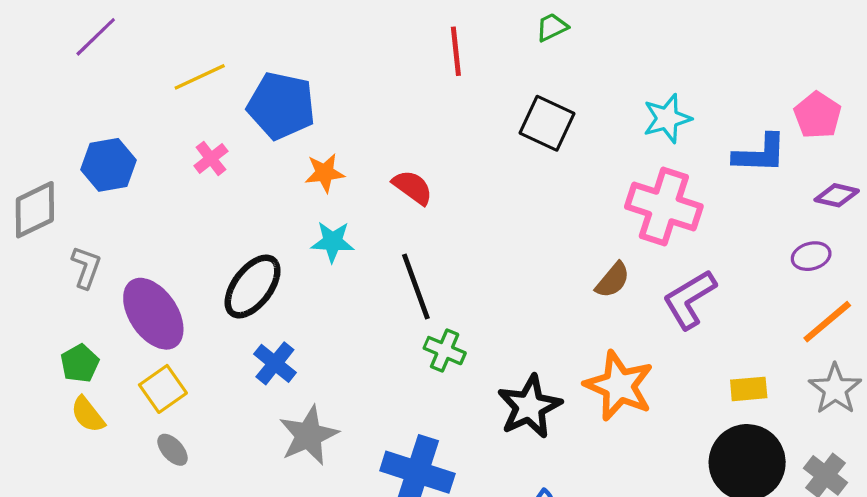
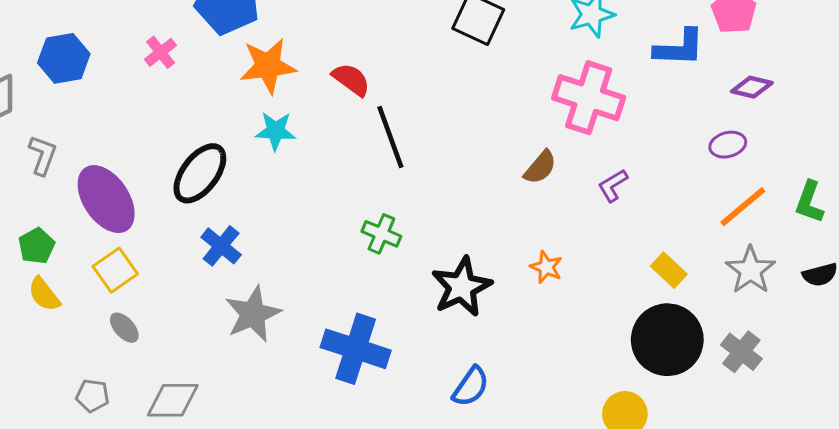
orange star: (325, 173) -> (268, 66), size x1.5
black line: (416, 286) -> (390, 137), moved
purple L-shape: (689, 299) -> (613, 185), size x0.6
orange star: (619, 386) -> (546, 267), size x0.5
yellow rectangle: (749, 389) -> (669, 270), turned 48

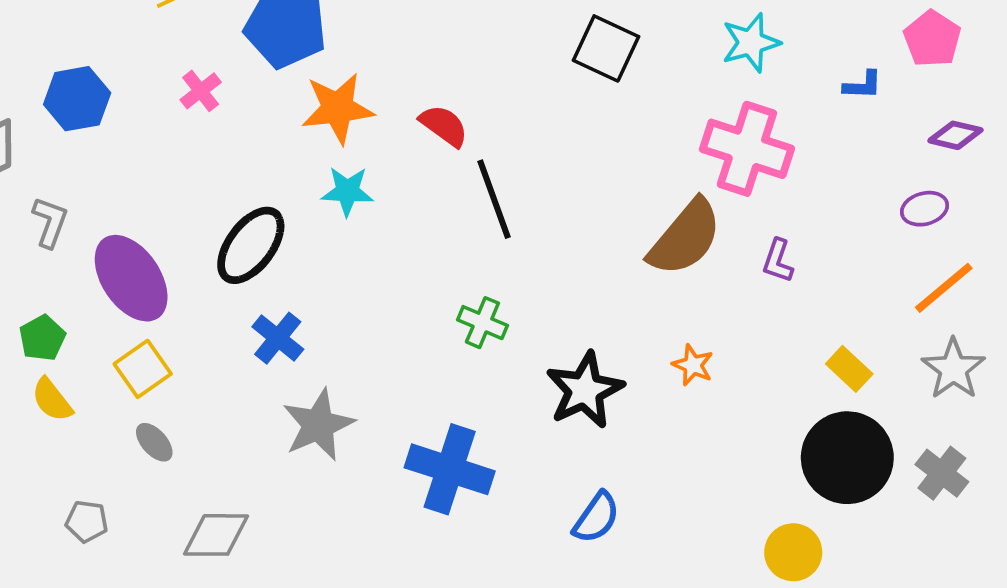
blue L-shape: (679, 48) -> (863, 85), size x0.6
brown semicircle: (540, 167) -> (685, 238), size x1.8
purple L-shape: (613, 185) -> (778, 261), turned -40
gray pentagon: (93, 396) -> (87, 521), moved

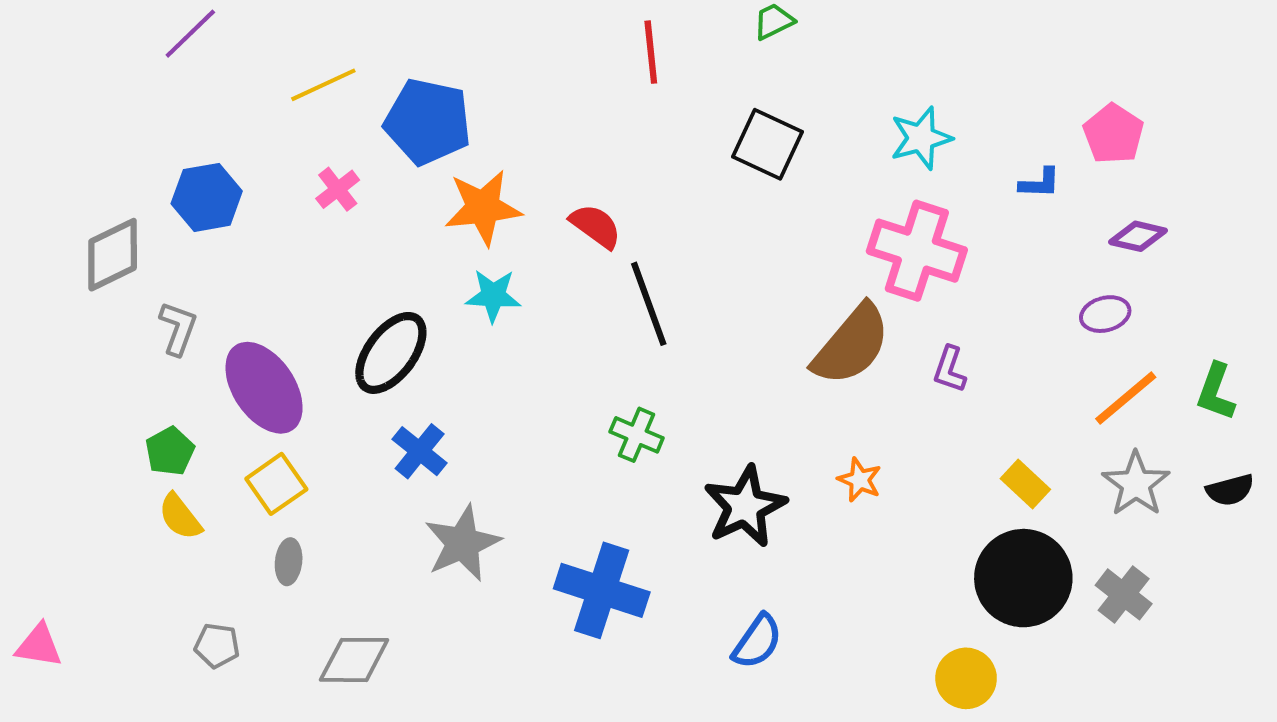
gray ellipse: (154, 442) -> (289, 562), turned 48

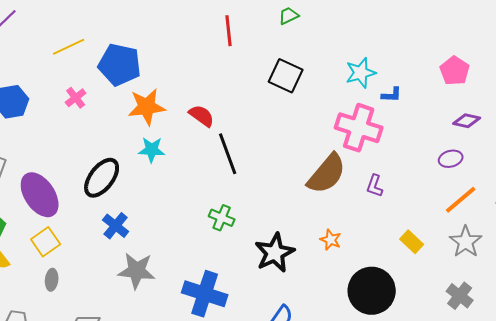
blue L-shape: (1040, 183) -> (392, 95), moved
gray star: (463, 543) -> (137, 271), turned 30
black circle: (1023, 578) -> (372, 291), moved

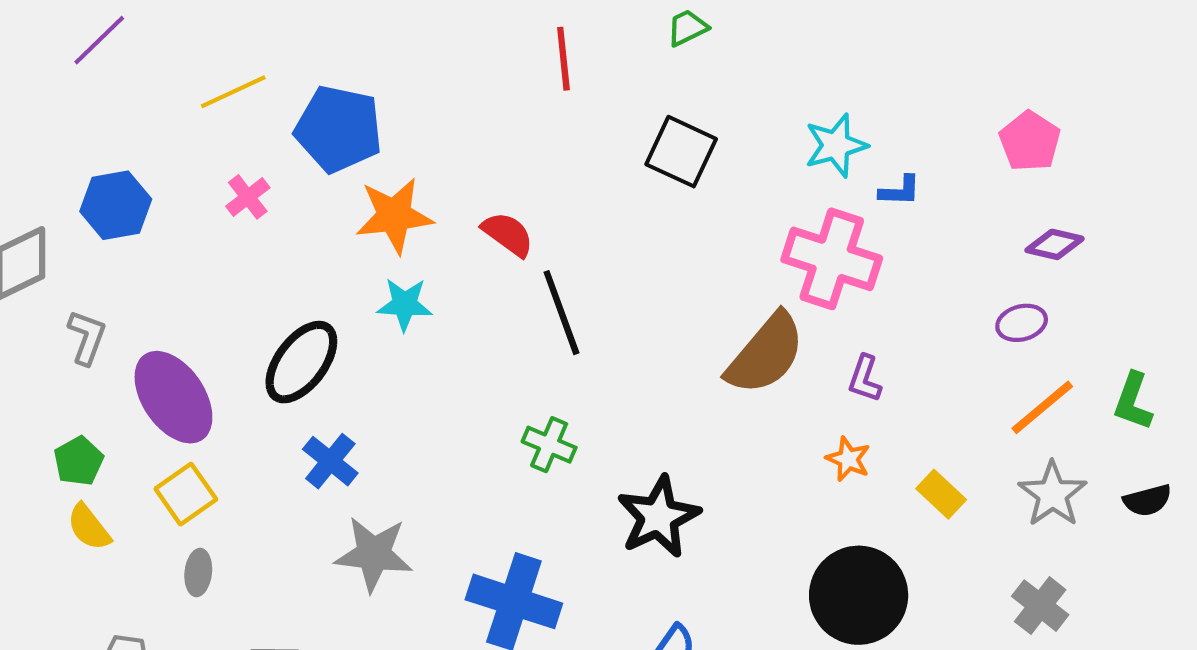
orange star: (331, 240) -> (848, 459), moved

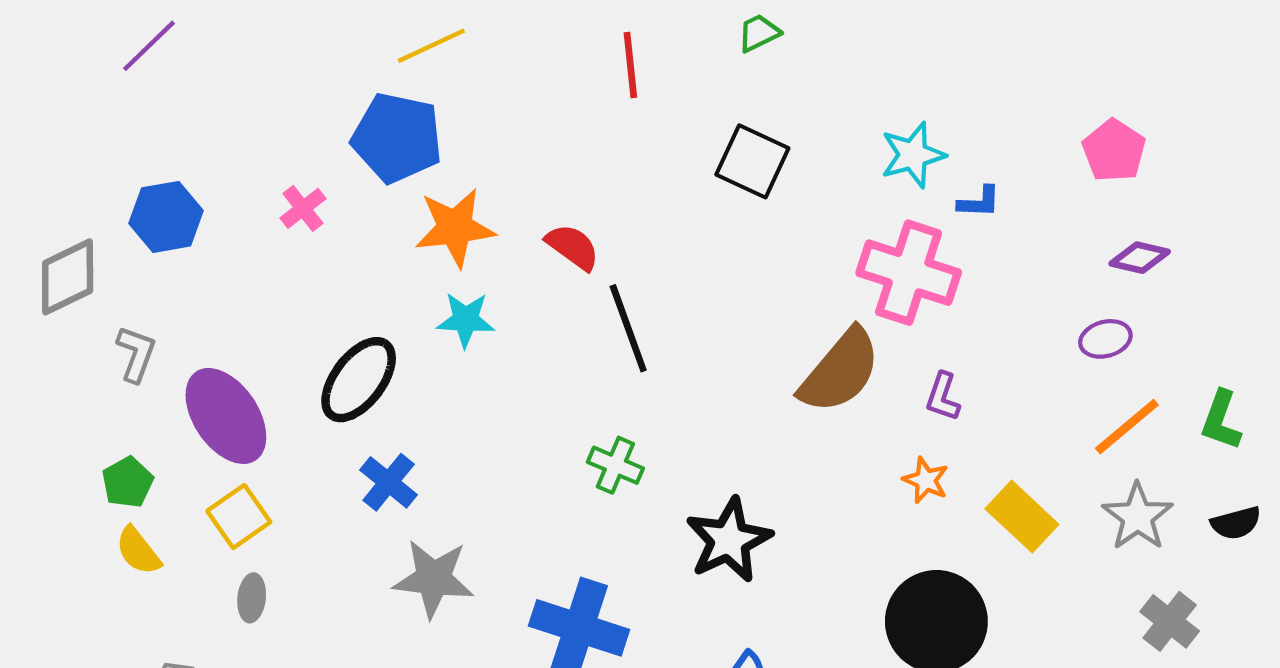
yellow line: (233, 92) -> (431, 46), moved
yellow rectangle: (941, 494) -> (1022, 517), size x1.4
gray cross: (1040, 606) -> (1170, 621), moved

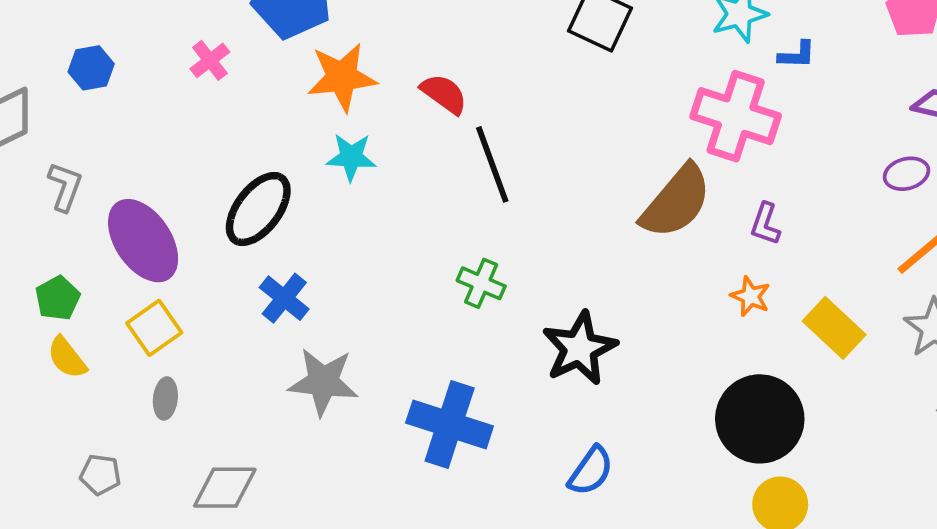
blue hexagon: (166, 217) -> (91, 68), size x0.7

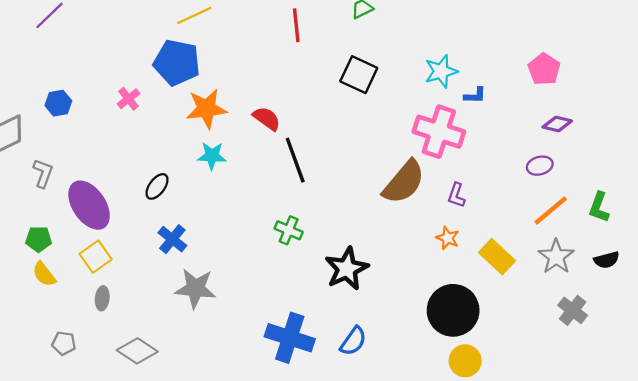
black ellipse: (258, 209) -> (157, 186), size x0.6
green pentagon: (58, 298) -> (39, 239), turned 30
blue cross: (450, 424) -> (290, 338), moved
gray diamond: (225, 488) -> (137, 351), turned 33

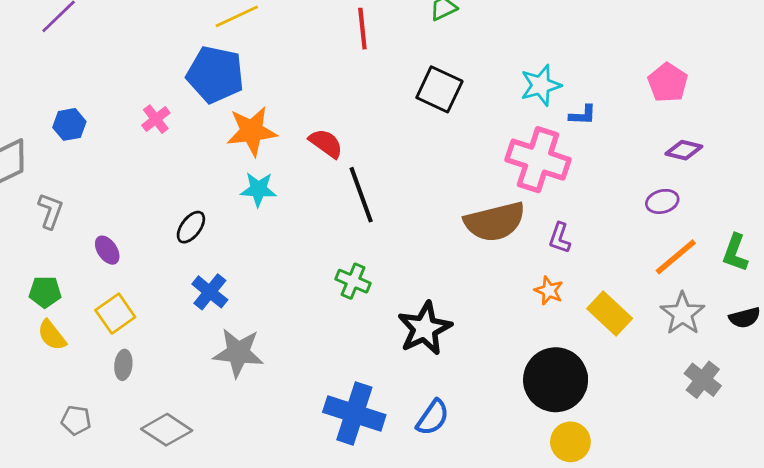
brown semicircle: (404, 182) -> (495, 222), turned 36
purple ellipse: (89, 205) -> (107, 250), size x0.5

